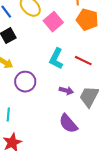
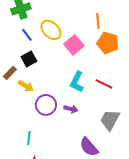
purple arrow: (66, 91) -> (71, 109), moved

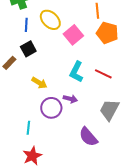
blue line: (27, 35) -> (26, 25), turned 40
yellow arrow: (26, 86) -> (39, 83), moved
purple circle: (46, 105) -> (51, 108), moved

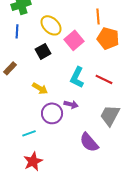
blue line: (26, 25) -> (17, 31), moved
black square: (28, 49) -> (43, 51), moved
cyan line: (28, 128) -> (29, 133), turned 64

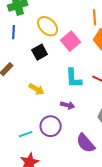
cyan L-shape: (77, 77) -> (74, 78), turned -30
purple circle: (52, 113) -> (51, 126), moved

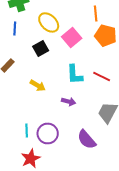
purple circle: (51, 126) -> (48, 133), moved
cyan line: (26, 134) -> (27, 130), turned -72

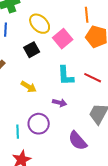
purple circle: (48, 133) -> (39, 124), moved

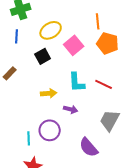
yellow ellipse: (40, 24) -> (51, 30), turned -75
yellow arrow: (29, 87) -> (49, 93), moved, turned -35

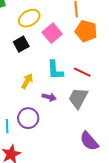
yellow arrow: (49, 93) -> (27, 81), turned -56
gray trapezoid: (110, 120) -> (78, 98), moved
purple semicircle: (89, 147) -> (89, 141), moved

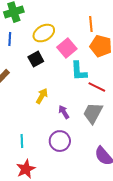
cyan L-shape: (55, 70) -> (79, 71), moved
purple arrow: (49, 97) -> (64, 112), turned -136
purple circle: (28, 118) -> (60, 141), moved

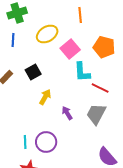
orange line: (91, 24) -> (80, 15), moved
black square: (36, 59) -> (33, 72), moved
purple circle: (60, 141) -> (46, 142), moved

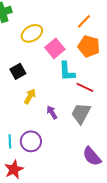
orange line: (80, 15) -> (84, 21), moved, turned 49

